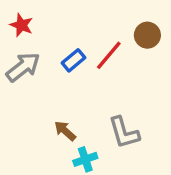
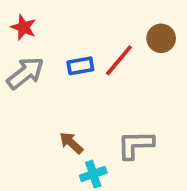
blue rectangle: (74, 60) -> (80, 66), turned 30
gray L-shape: (124, 133) -> (135, 145), turned 105

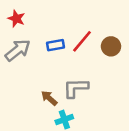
brown circle: (161, 38) -> (111, 46), moved
gray L-shape: (135, 145) -> (76, 88), moved

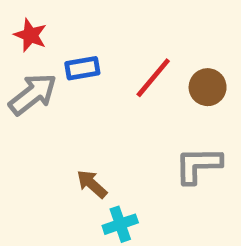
blue rectangle: (55, 45) -> (82, 68), moved
gray L-shape: (76, 88) -> (198, 165), moved

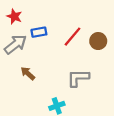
gray L-shape: (198, 165) -> (78, 78), moved
brown arrow: (92, 184) -> (28, 73), moved

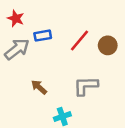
brown arrow: (28, 73) -> (39, 87), moved

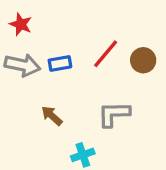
blue rectangle: (43, 36) -> (60, 63), moved
gray arrow: (17, 49) -> (22, 65), turned 50

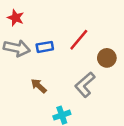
brown circle: (143, 60) -> (107, 58), moved
gray L-shape: (114, 114) -> (85, 85), turned -40

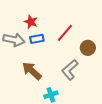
red star: (16, 18) -> (31, 22), moved
brown arrow: (39, 86) -> (32, 71), size x1.5

